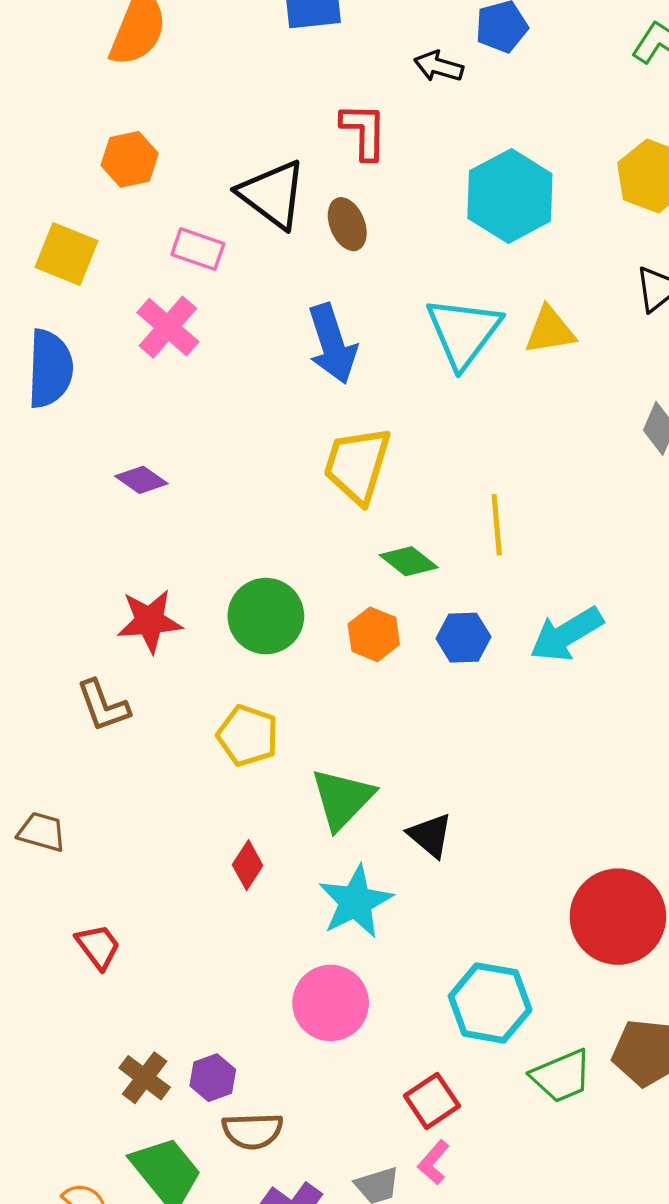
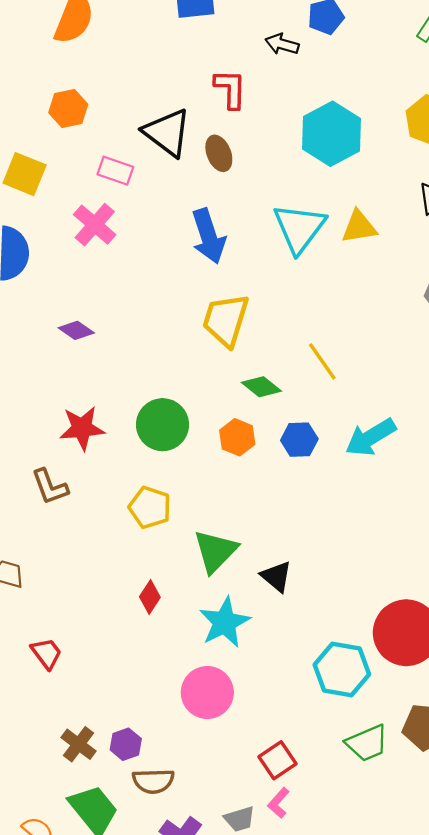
yellow line: (497, 525) -> (322, 361), turned -30
cyan hexagon: (490, 1003) -> (342, 670), moved

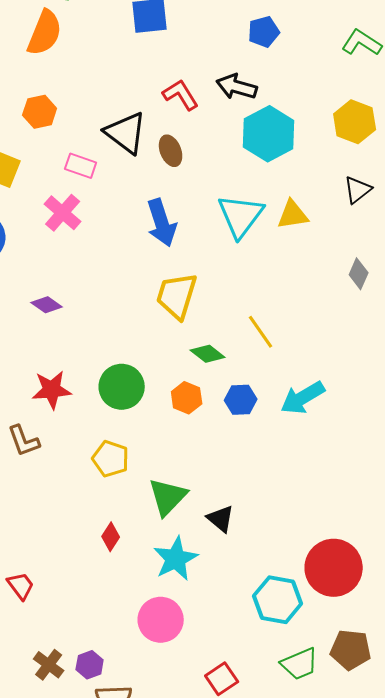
black arrow: (282, 44) -> (237, 87), moved, size x1.4
red L-shape: (230, 89) -> (181, 95), turned -33

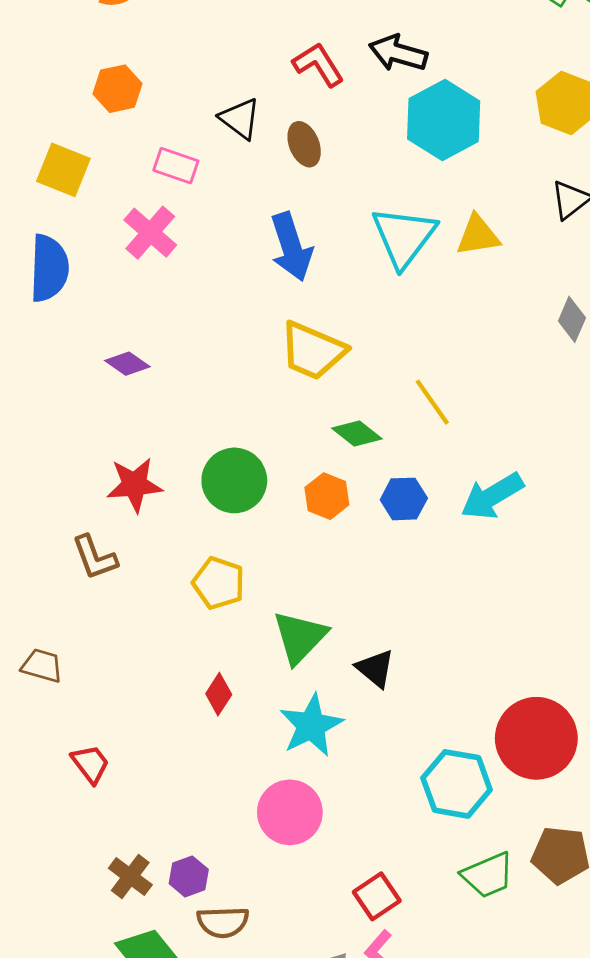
black triangle: (126, 133) -> (240, 119), size x0.7
yellow trapezoid: (177, 296) -> (313, 351), turned -84

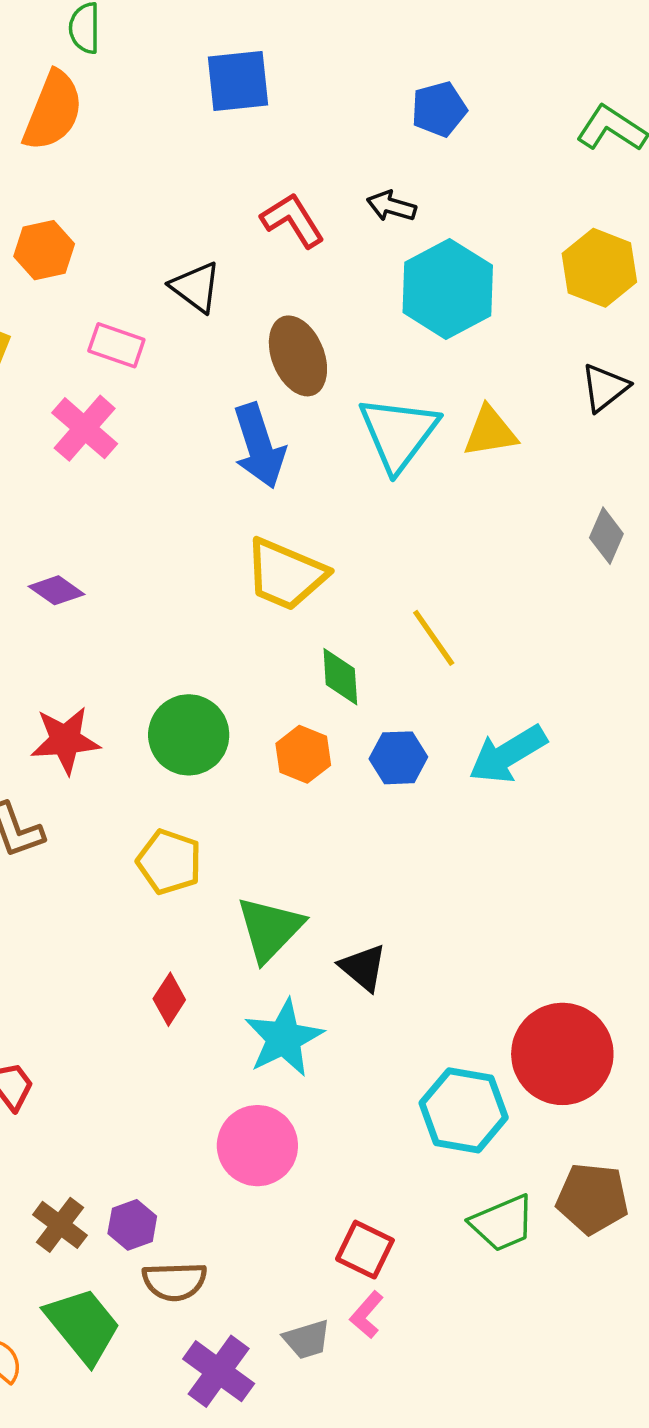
black arrow: (398, 53) -> (391, 206), size x0.7
brown ellipse: (304, 144) -> (298, 356), moved, size x1.4
green diamond: (357, 433) -> (340, 677), turned 48
red square: (377, 896) -> (365, 1250), turned -30

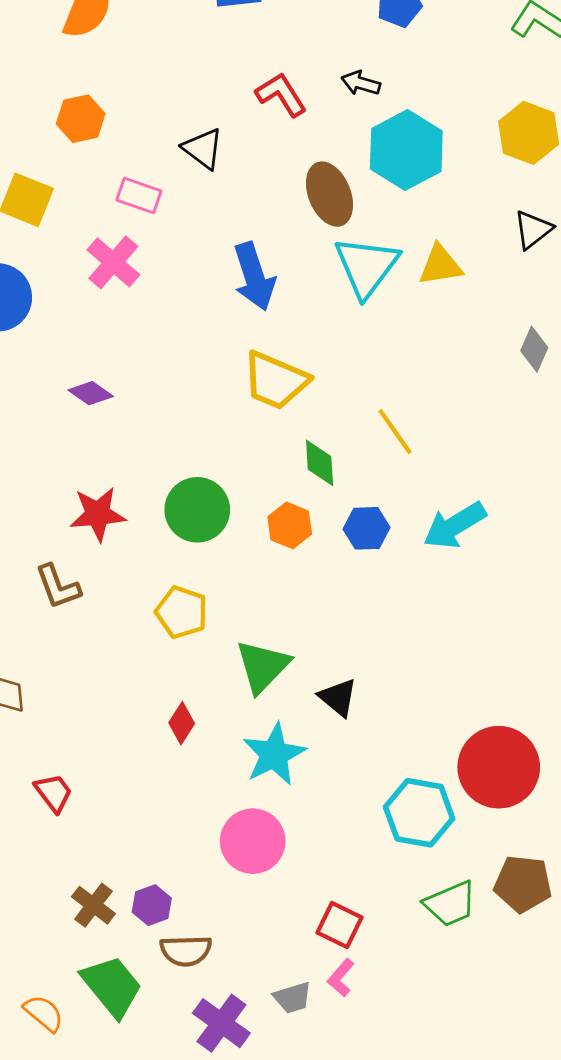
brown ellipse: (298, 356) -> (330, 194), moved

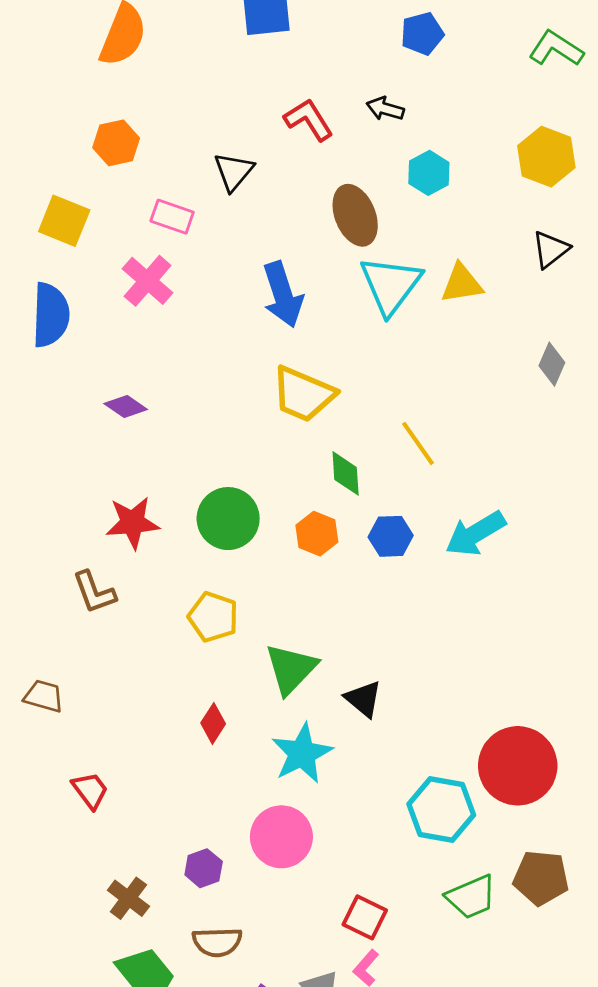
black triangle: (203, 149) -> (234, 172), turned 33
cyan hexagon: (406, 150) -> (429, 173), size x0.6
purple hexagon: (152, 905) -> (204, 868), moved

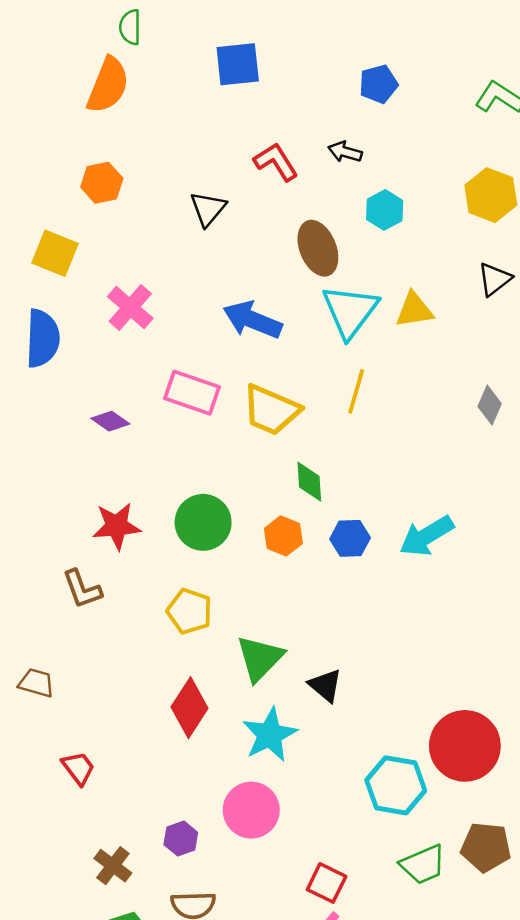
pink rectangle: (172, 217) -> (192, 393), moved, size x1.4
blue arrow: (283, 295) -> (252, 320), turned 130
gray diamond: (552, 364) -> (490, 405), moved
yellow line: (418, 443) -> (356, 391), moved, turned 51
red diamond: (213, 723) -> (189, 708), size x1.6

